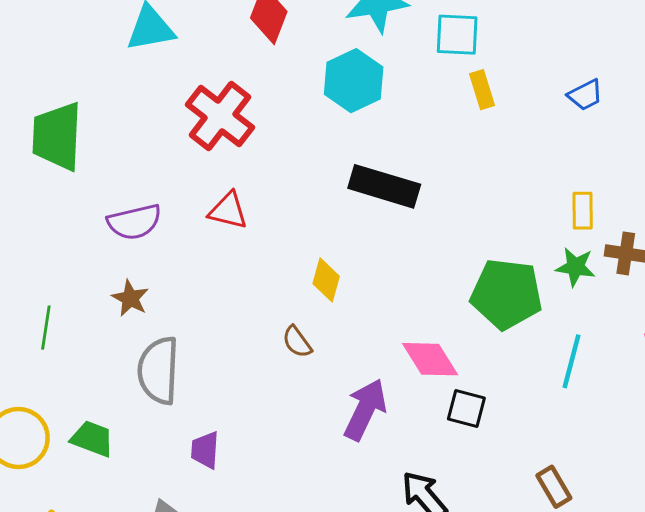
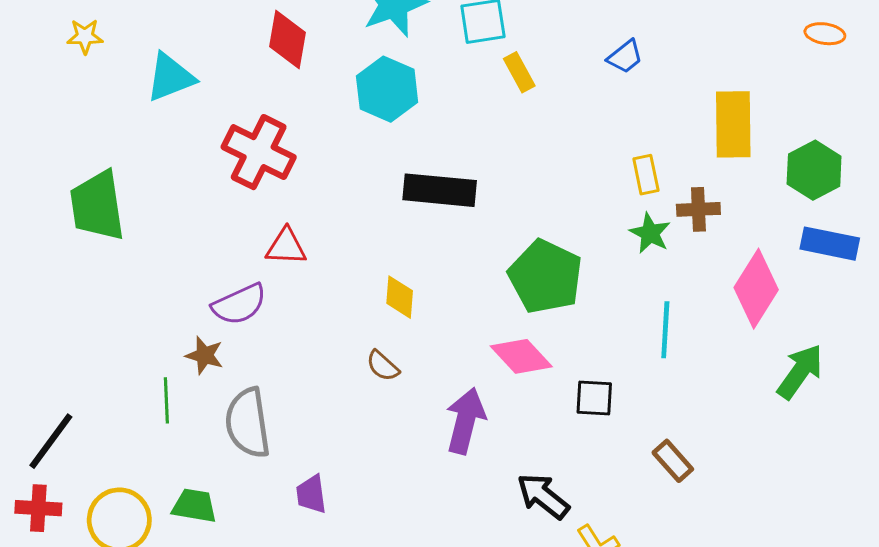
purple semicircle: (134, 222) -> (239, 304), moved
green star: (575, 267) -> (650, 233), turned 30
green pentagon: (506, 294) -> (545, 277), moved, turned 30
green line: (46, 328) -> (166, 400), moved
black square: (466, 409) -> (594, 398), moved

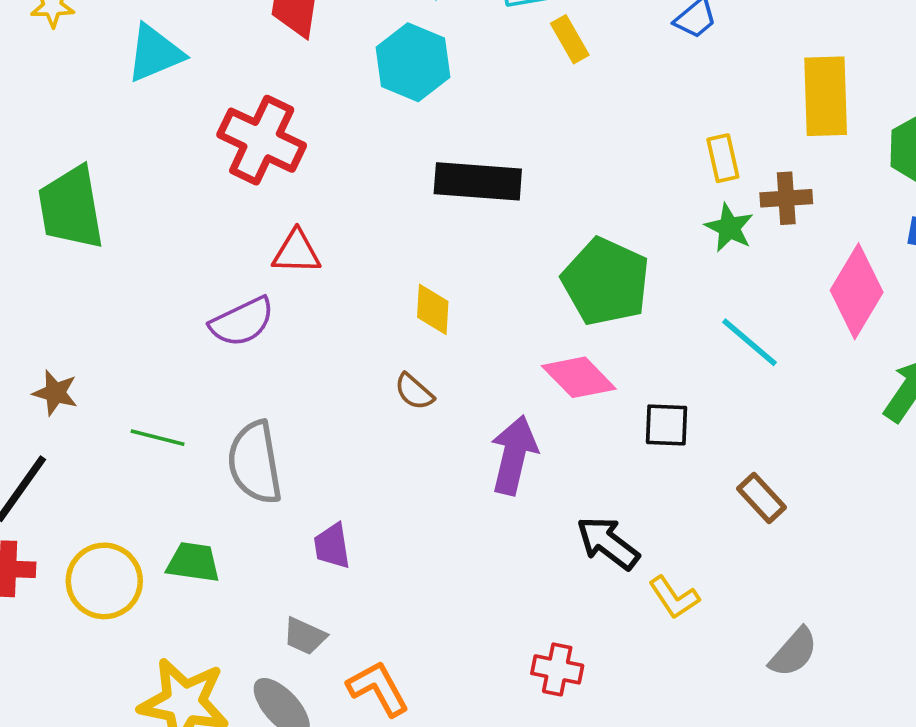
cyan line: (665, 330) -> (750, 342), turned -52
brown star: (205, 355) -> (55, 393), moved
green line: (166, 400) -> (158, 438), turned -72

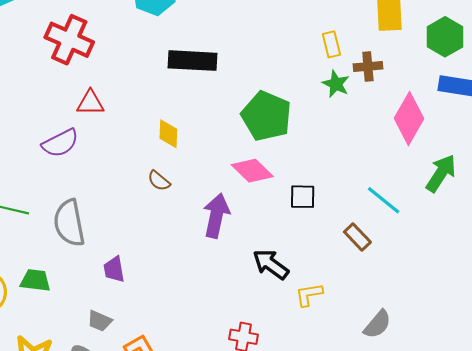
cyan line: (750, 342) -> (384, 200), moved
yellow L-shape: (674, 597) -> (309, 295), turned 116

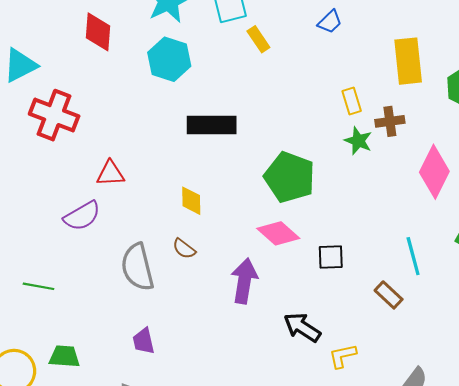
red cross: (69, 40) -> (54, 115), moved
cyan line: (384, 200) -> (413, 256), turned 39
gray semicircle: (69, 223) -> (137, 267), moved

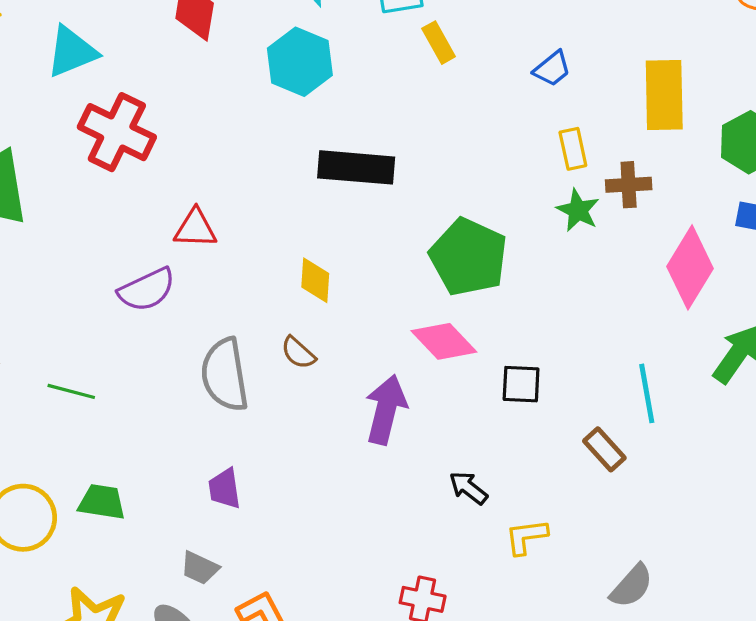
blue trapezoid: (330, 22) -> (552, 69), moved
black arrow: (302, 327) -> (468, 488), size x0.7

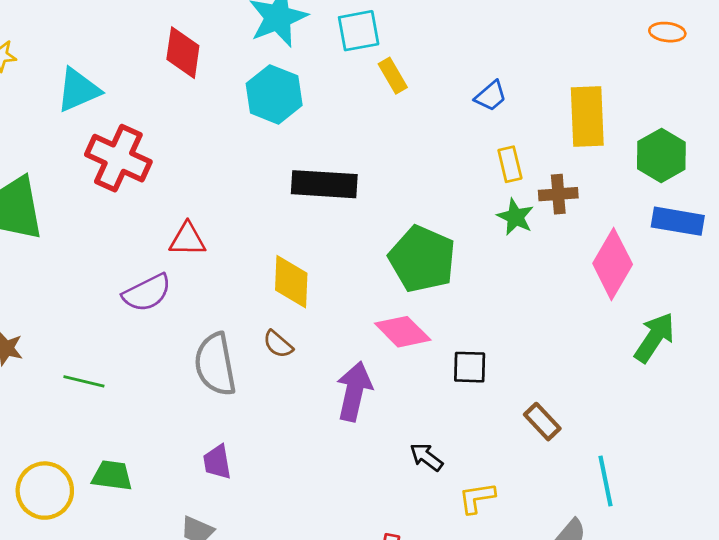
yellow diamond: (315, 280) -> (291, 282), size x1.4
cyan line: (647, 393) -> (605, 481), moved

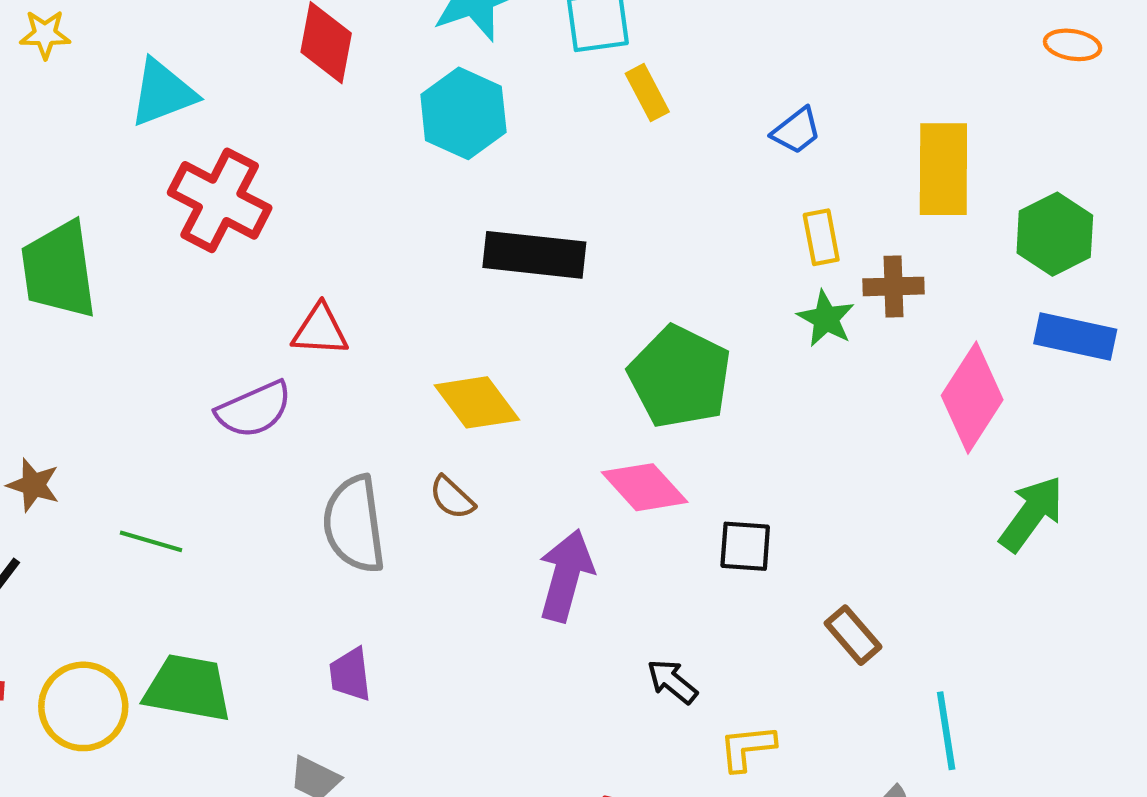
yellow diamond: (291, 282) -> (477, 402), turned -42
green trapezoid: (112, 476) -> (188, 688), size x1.4

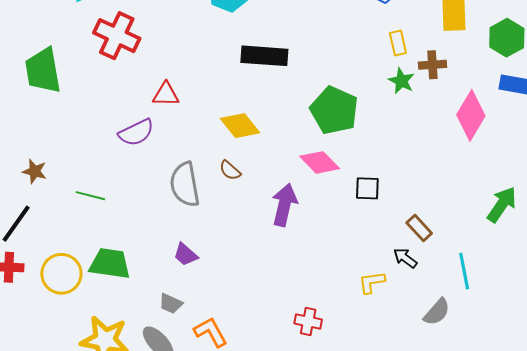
green arrow: (1031, 514) -> (502, 204), moved
purple trapezoid: (350, 674) -> (185, 255), turned -40
black arrow: (672, 682) -> (405, 258), moved

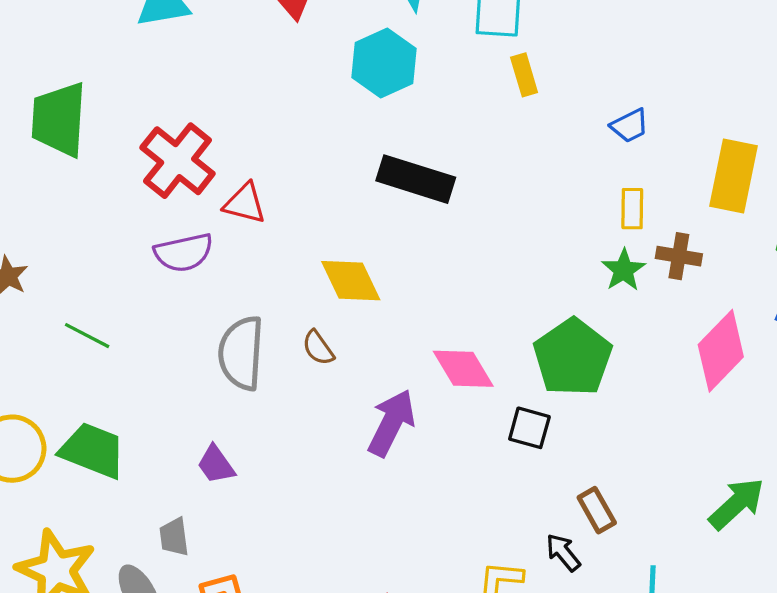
red cross: (117, 36) -> (178, 161), moved
green pentagon: (334, 110) -> (573, 357), moved
gray trapezoid: (171, 304) -> (174, 537), turned 45

